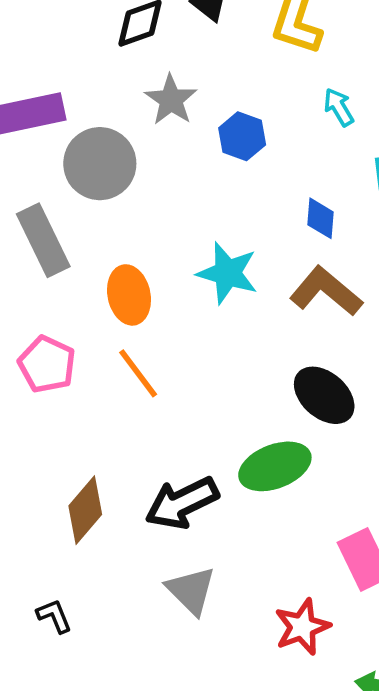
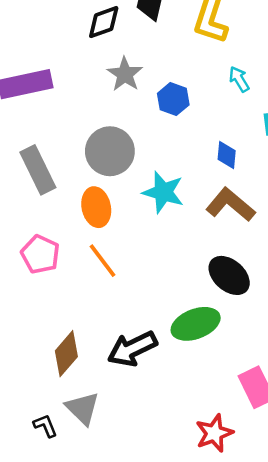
gray circle: (100, 164) -> (110, 151), moved
gray triangle: (191, 590) -> (83, 408), moved

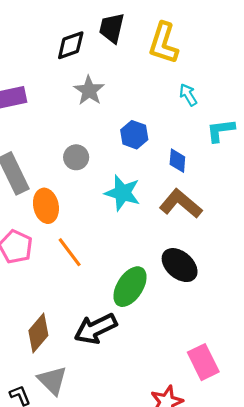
blue hexagon: (173, 99) -> (134, 135), moved
gray circle: (110, 151) -> (76, 157), size x0.6
orange ellipse: (96, 207) -> (46, 206), moved
green ellipse: (196, 324) -> (130, 287), moved, turned -36

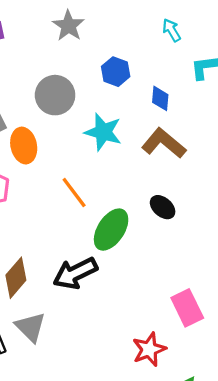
gray circle: (76, 157) -> (55, 95), size x1.5
orange line: (70, 252) -> (74, 193), moved
black ellipse: (180, 265) -> (163, 207), size x0.7

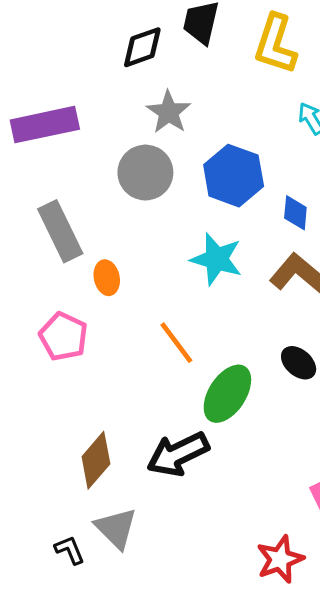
blue hexagon: (116, 72) -> (234, 176), size x1.5
gray circle: (55, 95) -> (145, 173), moved
orange ellipse: (24, 146) -> (107, 278), size x0.7

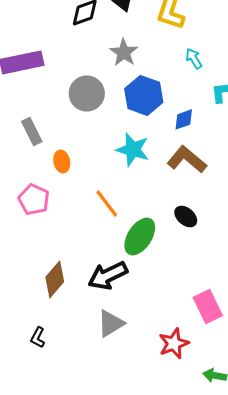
gray star: (169, 112) -> (124, 52), moved
blue diamond: (295, 213) -> (184, 119), turned 65
gray rectangle: (60, 231) -> (32, 131), size x0.7
gray triangle: (116, 528) -> (111, 323), moved, turned 44
black L-shape: (70, 550) -> (38, 337), turned -130

